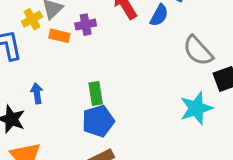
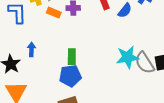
gray semicircle: (198, 51) -> (145, 63), moved
cyan star: (196, 108) -> (128, 57), moved

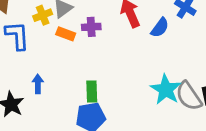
cyan star: (128, 57) -> (166, 90), turned -30

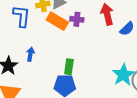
orange rectangle: (66, 34) -> (57, 21), size x1.5

